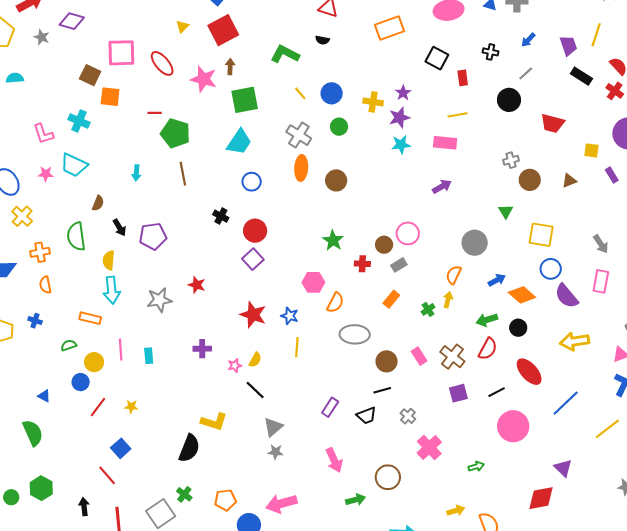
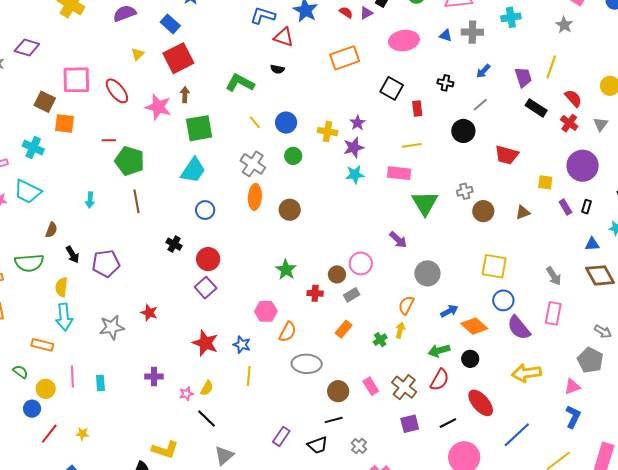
purple arrow: (442, 187) -> (398, 240), moved, turned 72
green triangle: (506, 211) -> (425, 203), moved, size x1.8
green semicircle: (76, 236) -> (29, 263), turned -88
green semicircle: (69, 345) -> (20, 372), turned 56

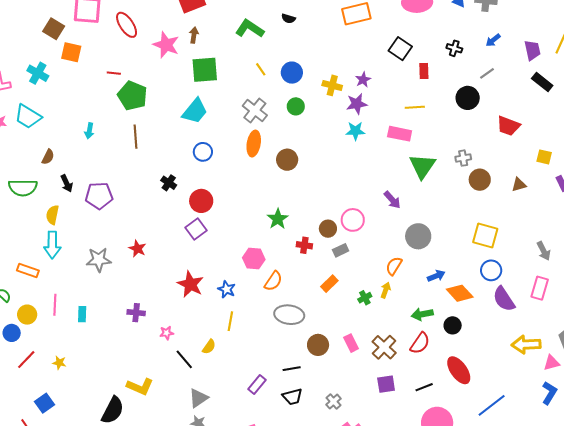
yellow arrow: (526, 373) -> (526, 344), moved
yellow semicircle: (207, 388) -> (209, 347), moved
black line: (334, 420) -> (292, 369), moved

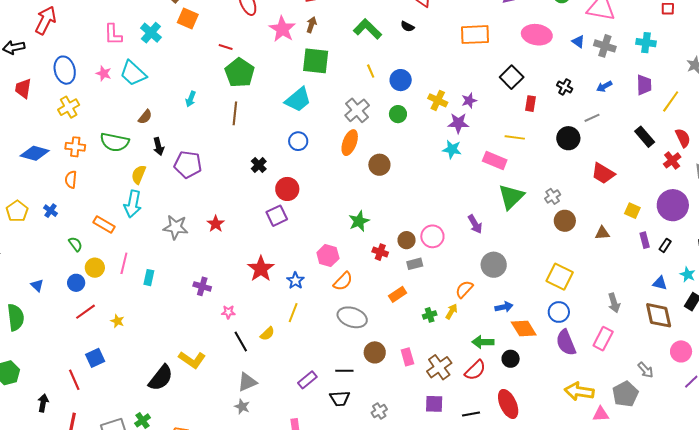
purple trapezoid: (532, 50) -> (644, 85), moved
gray cross: (463, 158) -> (553, 196), turned -35

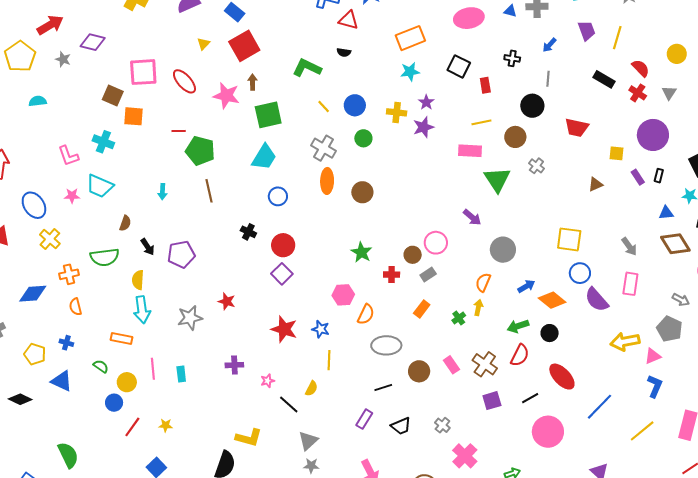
gray line: (592, 118) -> (548, 79), turned -42
cyan star: (452, 149) -> (410, 72), moved
brown circle: (565, 221) -> (515, 137), moved
blue triangle: (37, 285) -> (62, 381), moved, size x1.6
black line: (344, 371) -> (383, 388), moved

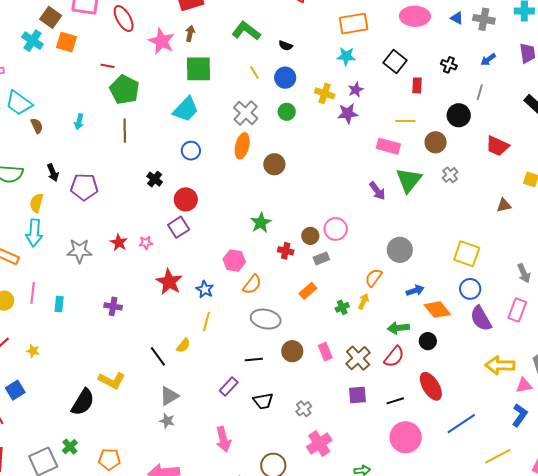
black semicircle: (344, 52) -> (286, 46), moved
cyan cross: (103, 142) -> (33, 41), moved
purple arrow: (472, 217) -> (377, 191), moved
brown semicircle: (125, 223) -> (37, 126), moved, turned -56
pink star: (268, 381) -> (146, 243), moved

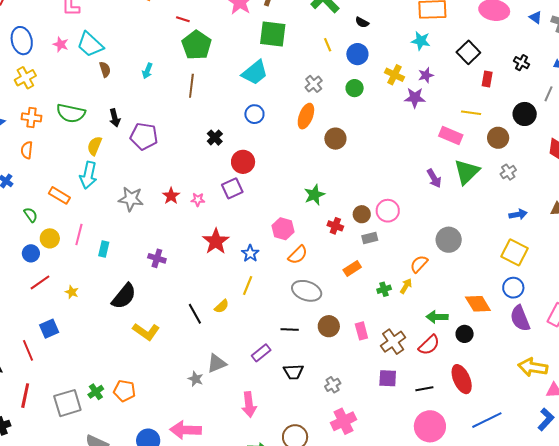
gray cross: (246, 113) -> (314, 84), size x0.7
blue arrow: (415, 291) -> (518, 214), moved
gray triangle: (169, 396) -> (217, 363), moved
black semicircle: (83, 402) -> (124, 296), moved
orange pentagon: (109, 459) -> (124, 391), moved

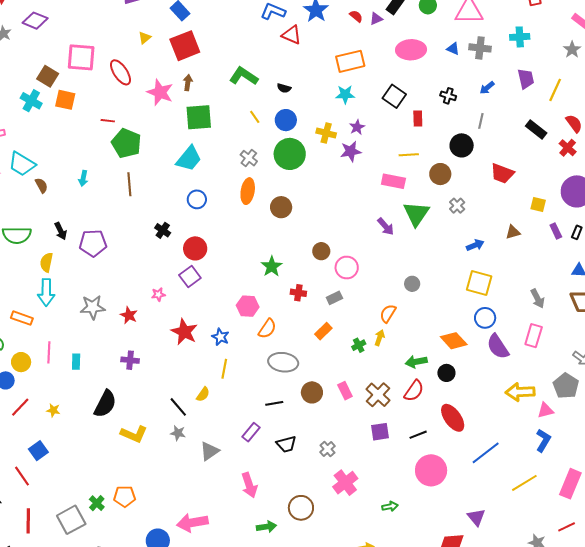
green circle: (355, 88) -> (290, 154), size x1.8
red star: (171, 196) -> (129, 315), moved
brown circle: (362, 214) -> (321, 251), moved
gray circle: (449, 240) -> (412, 284), size x0.6
gray star: (196, 379) -> (178, 433), moved

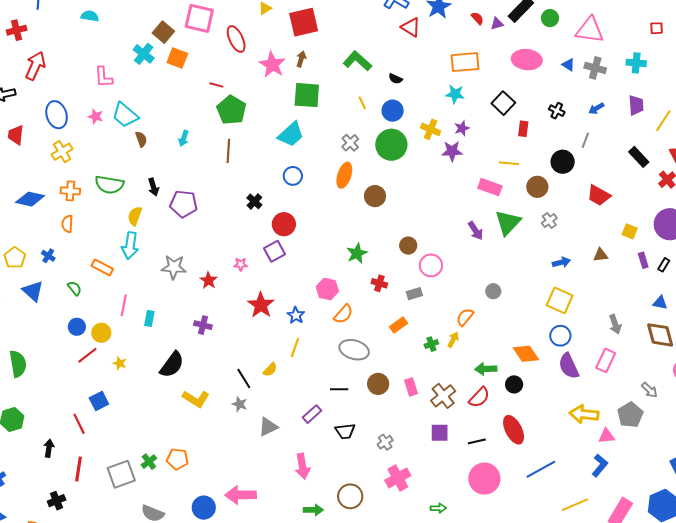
yellow circle: (21, 362) -> (101, 333), moved

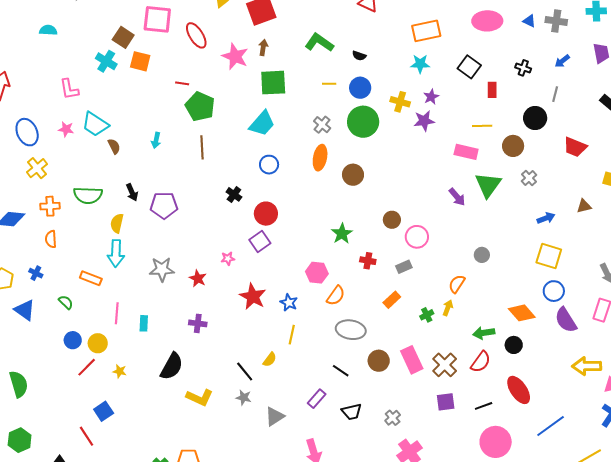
yellow line: (362, 103) -> (329, 84), turned -56
pink rectangle: (411, 387) -> (412, 360), size x1.5
black line: (339, 389) -> (341, 371), turned 42

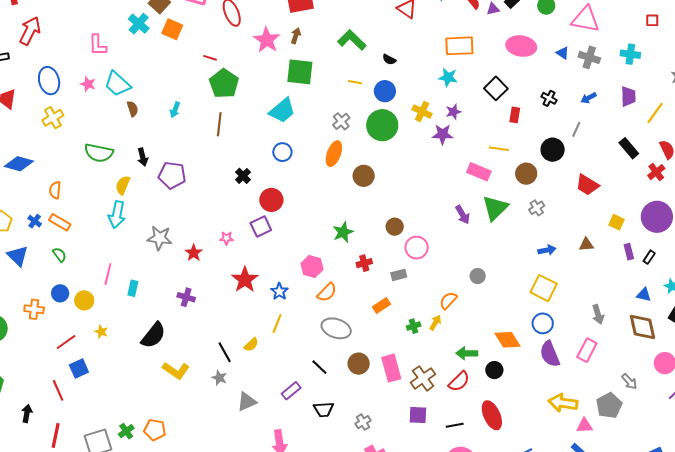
orange cross: (50, 206) -> (34, 309), moved
red cross: (368, 261) -> (364, 263), turned -35
orange rectangle: (91, 278) -> (60, 222), moved
red line: (87, 367) -> (66, 342), moved

